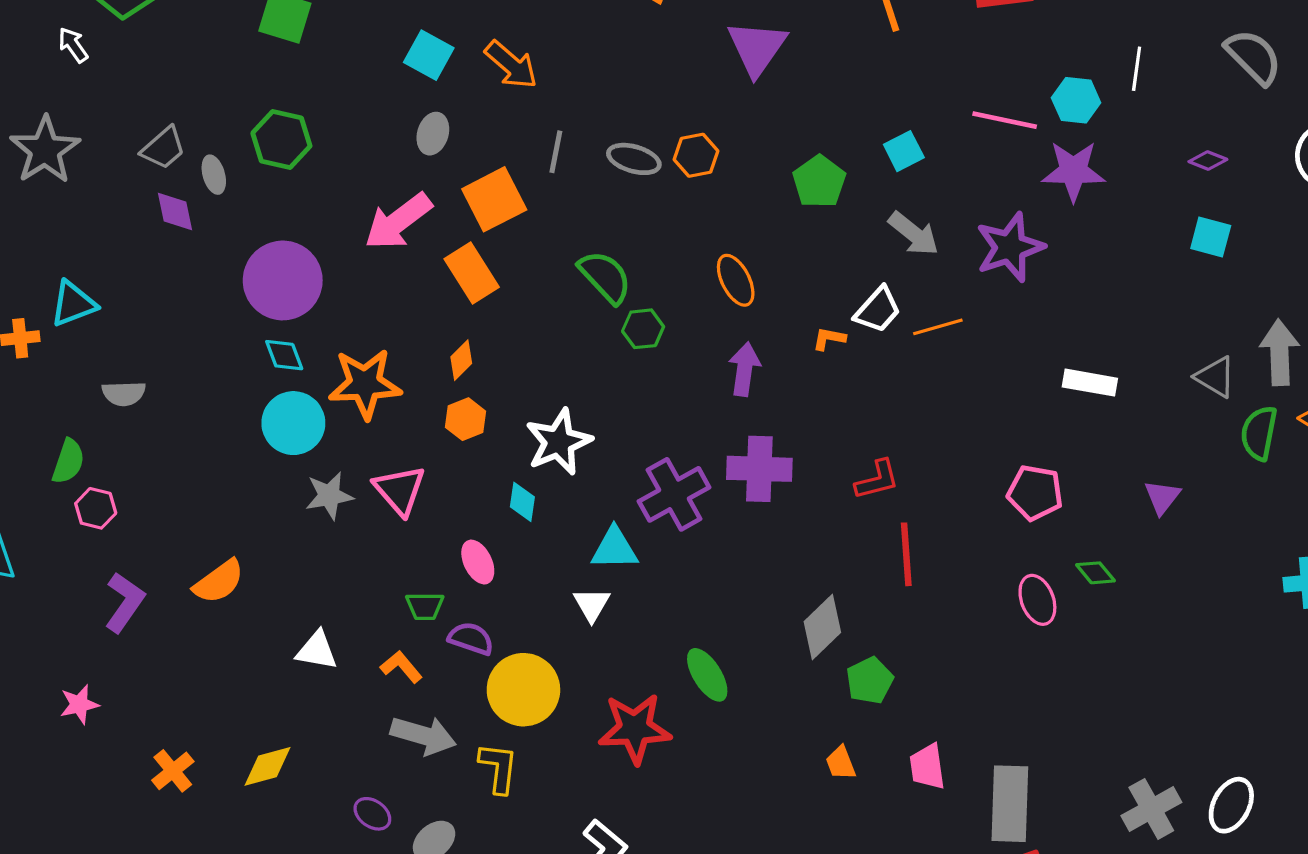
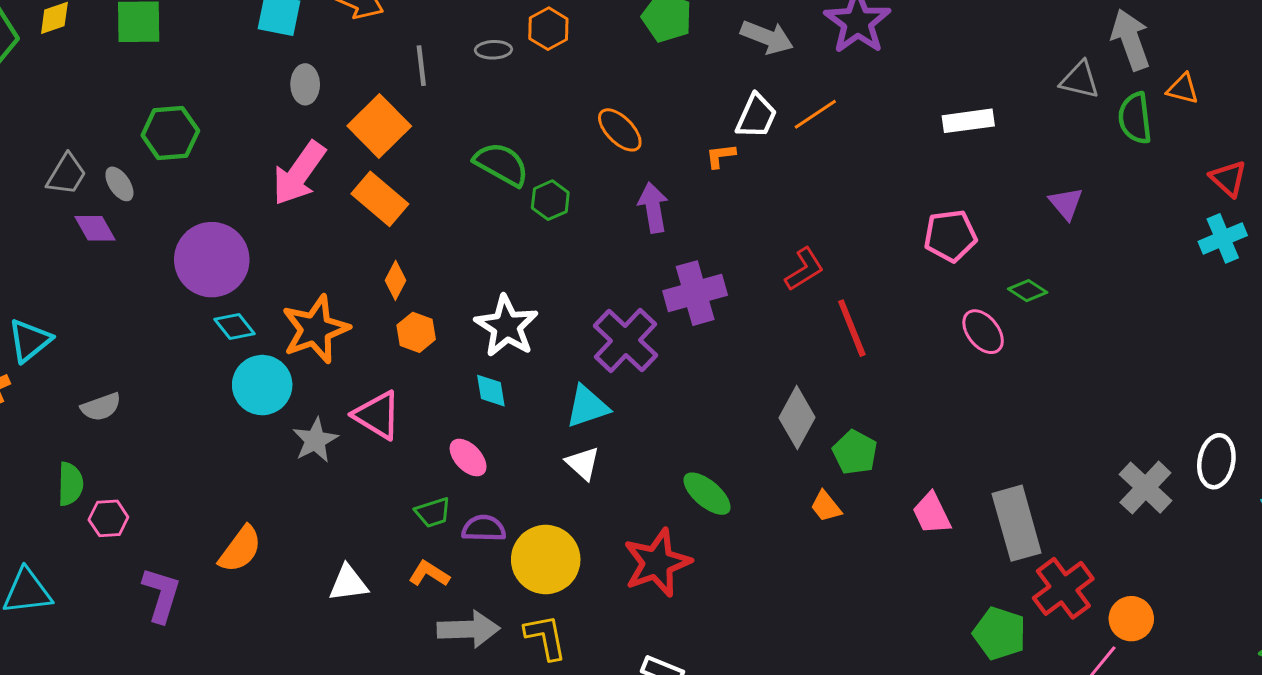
gray ellipse: (634, 159) -> (493, 50), size x0.7
orange trapezoid: (841, 763) -> (826, 506), moved

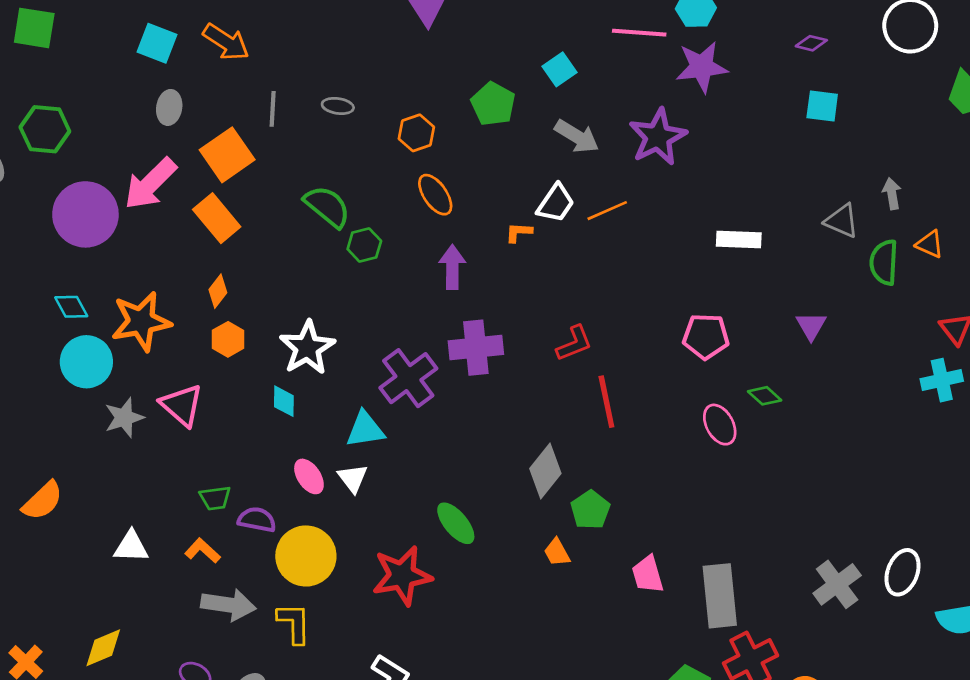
orange hexagon: (548, 29) -> (416, 133), moved
gray arrow: (1131, 40) -> (892, 194), size x0.6
purple circle: (212, 260) -> (85, 214), moved
pink ellipse: (468, 458) -> (309, 476), moved

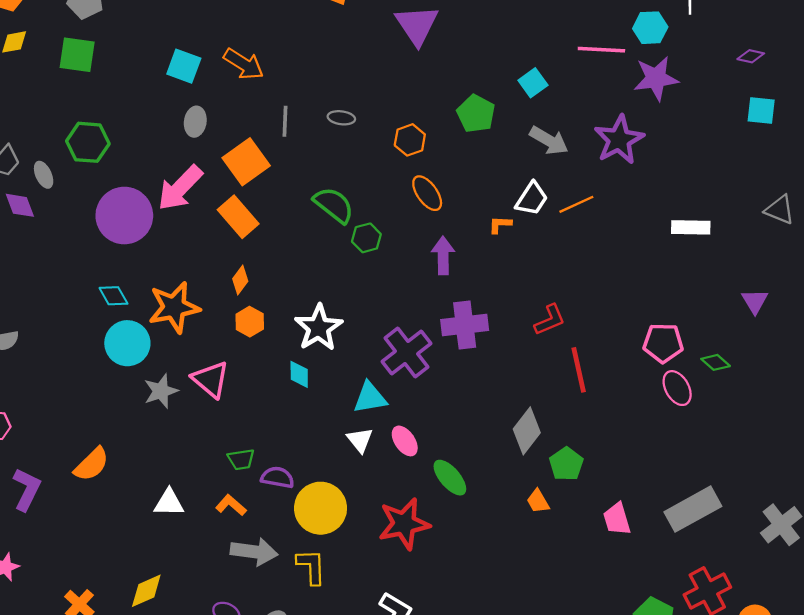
pink pentagon: (706, 336) -> (663, 343), moved
pink ellipse: (309, 476) -> (405, 441), moved
gray rectangle: (720, 596) -> (693, 509), moved, turned 68

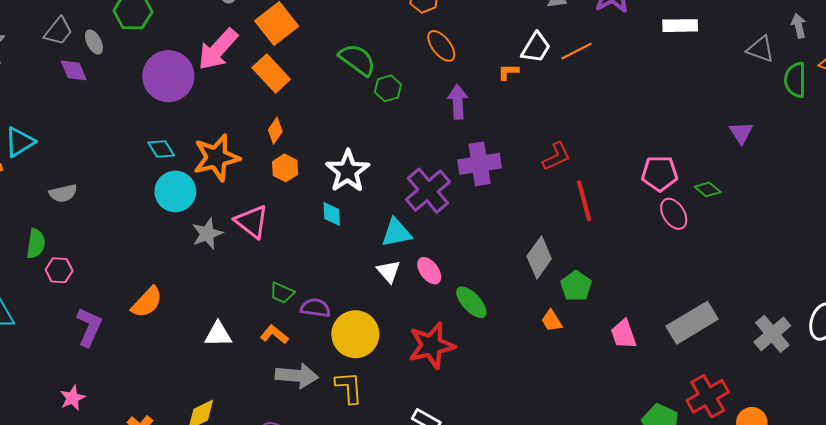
white rectangle: (691, 227) -> (680, 26), moved
green trapezoid: (241, 459) -> (282, 293), turned 35

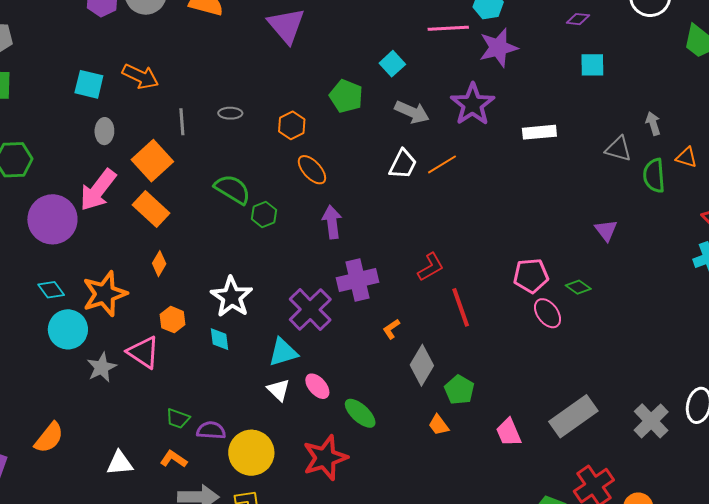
orange L-shape: (508, 72) -> (391, 329), moved, turned -30
orange hexagon: (285, 168) -> (172, 320), moved

